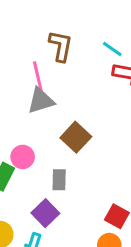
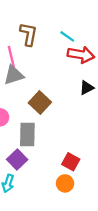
gray rectangle: (59, 180) -> (27, 134), size x1.5

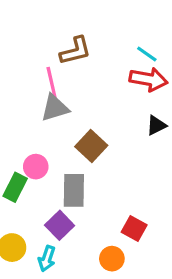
brown L-shape: (29, 34) -> (75, 51), turned 65
cyan line: (67, 36) -> (147, 54), moved
orange circle: (65, 183) -> (112, 259), moved

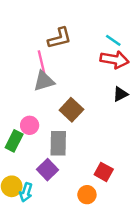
cyan arrow: (47, 259) -> (26, 192), moved

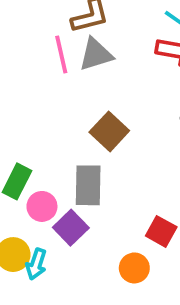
gray triangle: (44, 81) -> (96, 54), moved
pink circle: (30, 125) -> (42, 206), moved

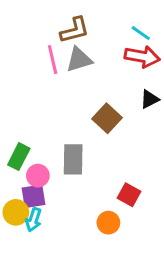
brown square: (109, 131) -> (107, 118), moved
purple square: (71, 228) -> (33, 196), moved, turned 35

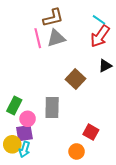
red arrow: (142, 57) -> (100, 36), turned 115

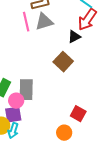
black triangle: (105, 66) -> (74, 37), moved
gray rectangle: (52, 108) -> (26, 90), moved

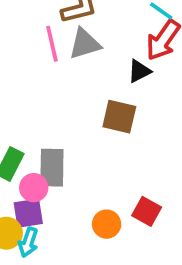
brown square: (63, 62) -> (119, 117), turned -30
orange circle: (64, 133) -> (107, 224), moved

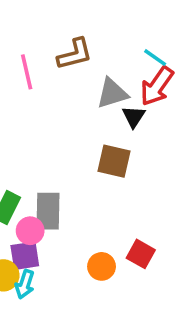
pink line: (52, 44) -> (27, 72), moved
gray triangle: (85, 44) -> (112, 93), moved
black triangle: (139, 71) -> (134, 117), turned -30

